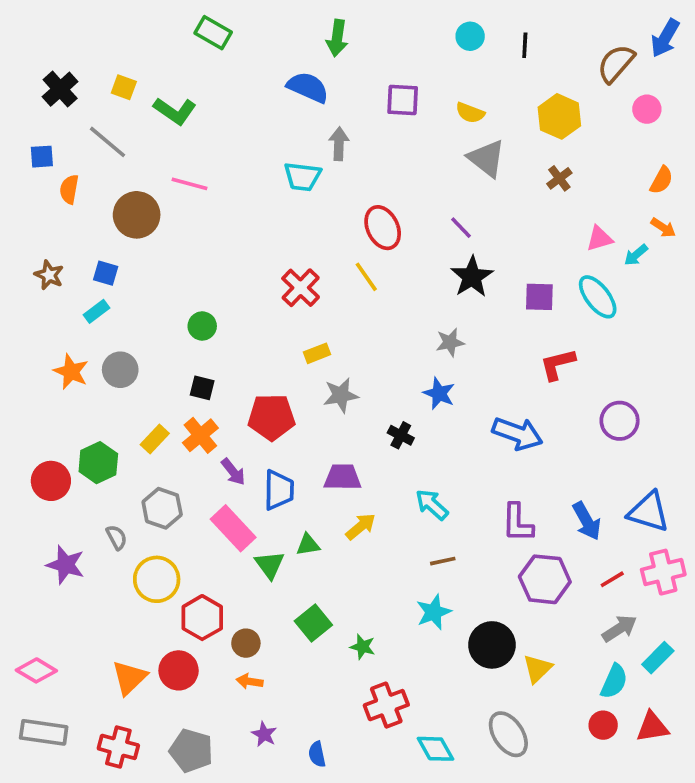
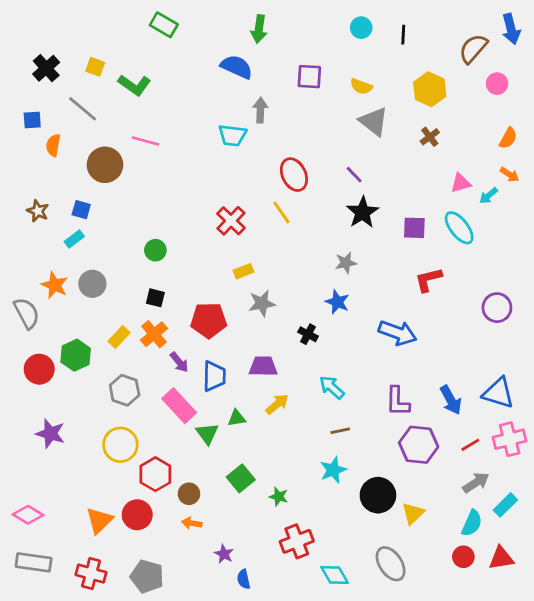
blue arrow: (665, 38) -> (511, 29), turned -44
purple circle: (620, 421) -> (497, 308), moved
gray semicircle: (117, 537) -> (27, 313), moved, size x1.6
purple star: (264, 734) -> (224, 554), moved

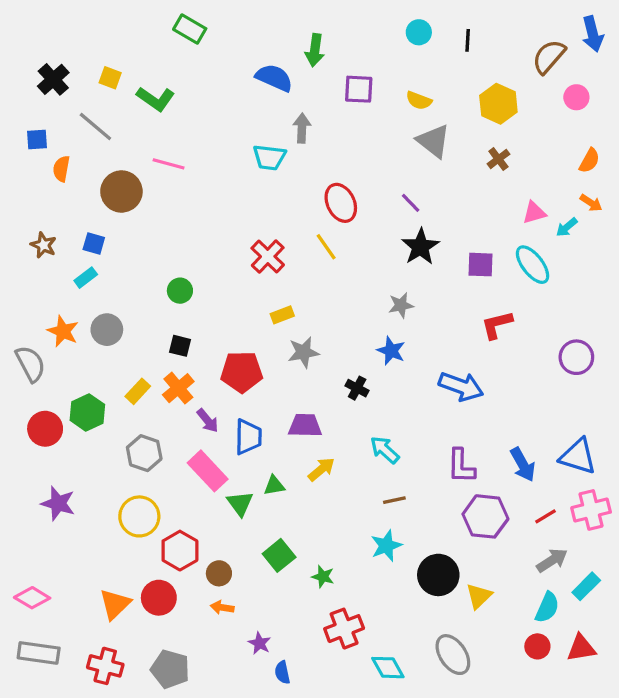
green arrow: (259, 29) -> (315, 50), moved

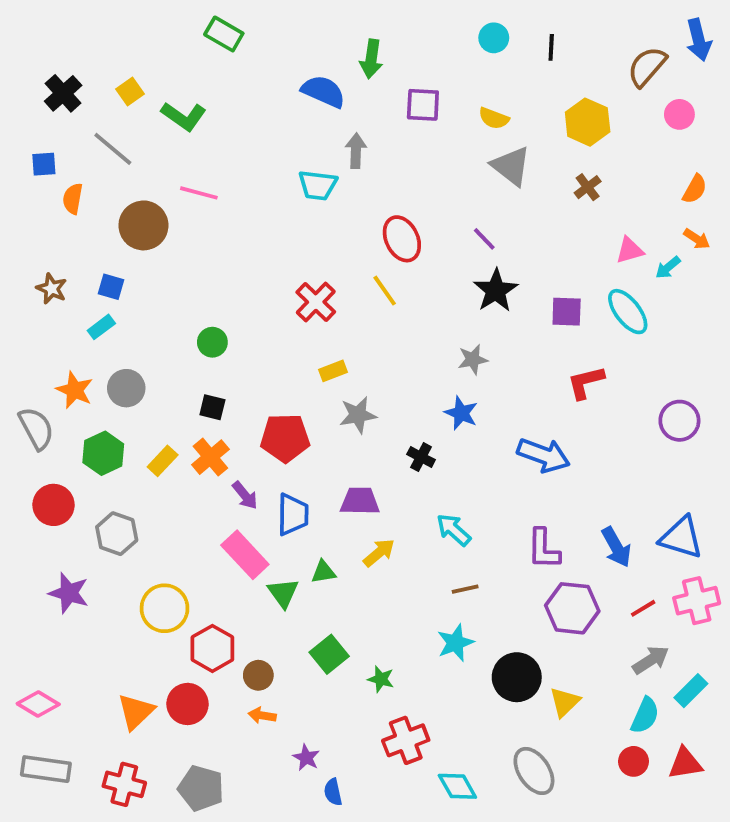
yellow square: (110, 78) -> (130, 91), turned 35
green hexagon: (87, 412) -> (103, 453), moved
gray hexagon: (144, 453) -> (117, 534), moved

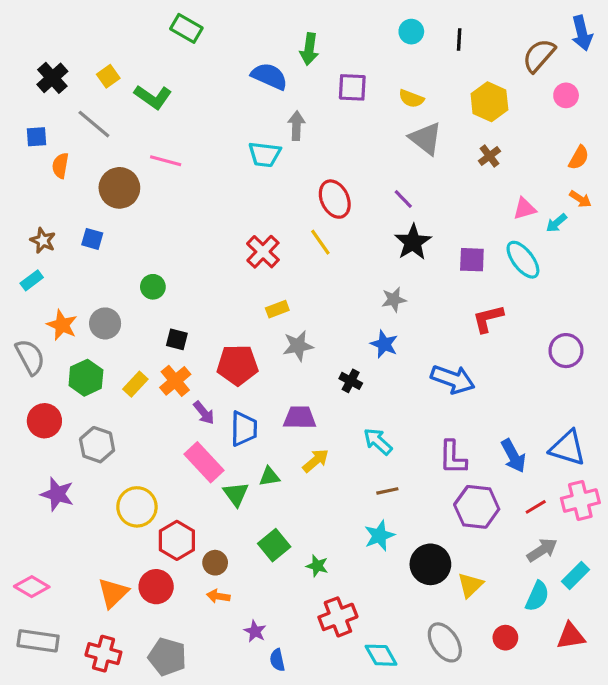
cyan rectangle: (101, 327) -> (32, 280), moved
green circle: (212, 342) -> (153, 287), moved
red circle: (634, 761) -> (505, 638), moved

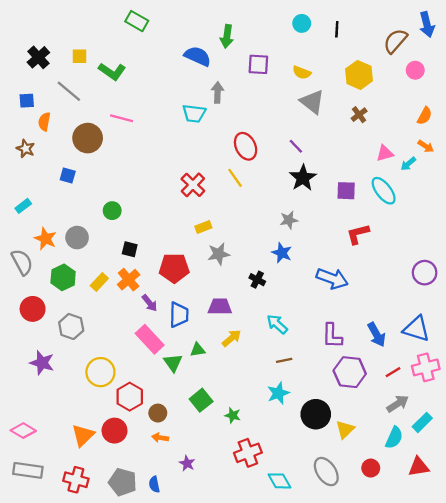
yellow square: (108, 76) -> (79, 56), turned 35
brown star: (43, 241) -> (26, 149), moved
purple circle: (566, 351) -> (425, 273), moved
blue semicircle: (277, 660) -> (154, 484), moved

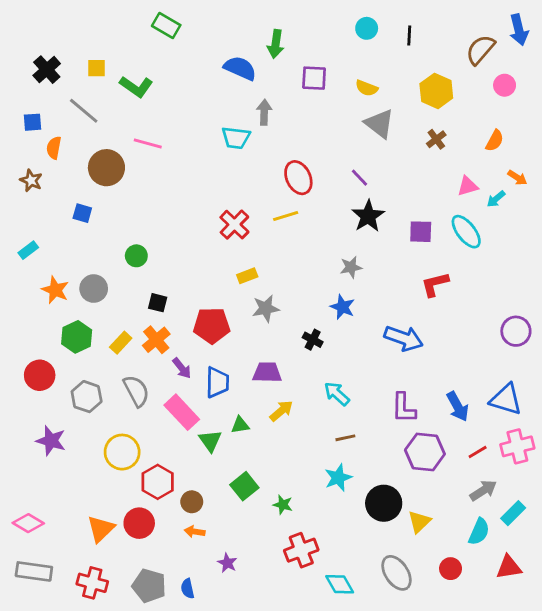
orange semicircle: (425, 116) -> (495, 141), moved
yellow line: (235, 178) -> (286, 216), turned -72
gray semicircle: (22, 262) -> (136, 391), moved

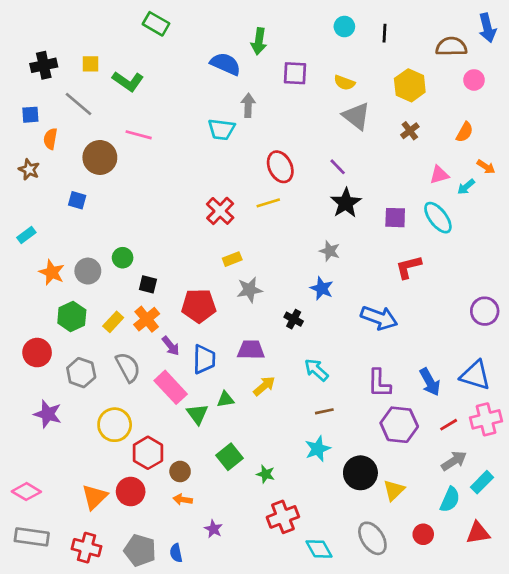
brown semicircle: (480, 50) -> (451, 47), turned 48
black cross: (47, 70) -> (44, 65), turned 30
green circle: (136, 256) -> (123, 258), moved
gray star: (351, 267) -> (330, 251), turned 30

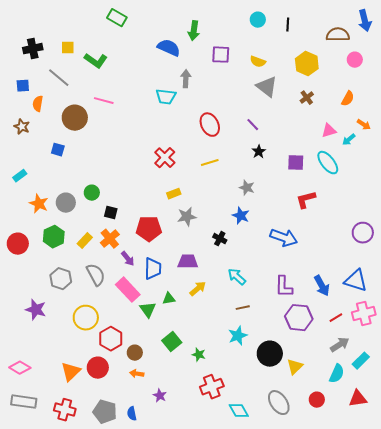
yellow line: (268, 203) -> (210, 163), moved
black star: (346, 203) -> (259, 152), size x0.6
red circle: (37, 353) -> (18, 244), moved

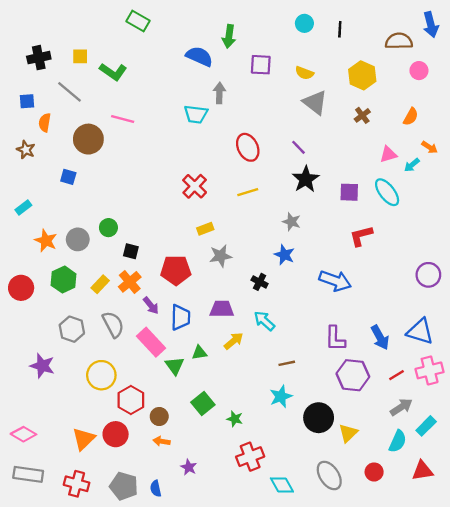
black star: (259, 152) -> (306, 179), size x1.6
cyan arrow: (237, 277) -> (264, 321), moved

